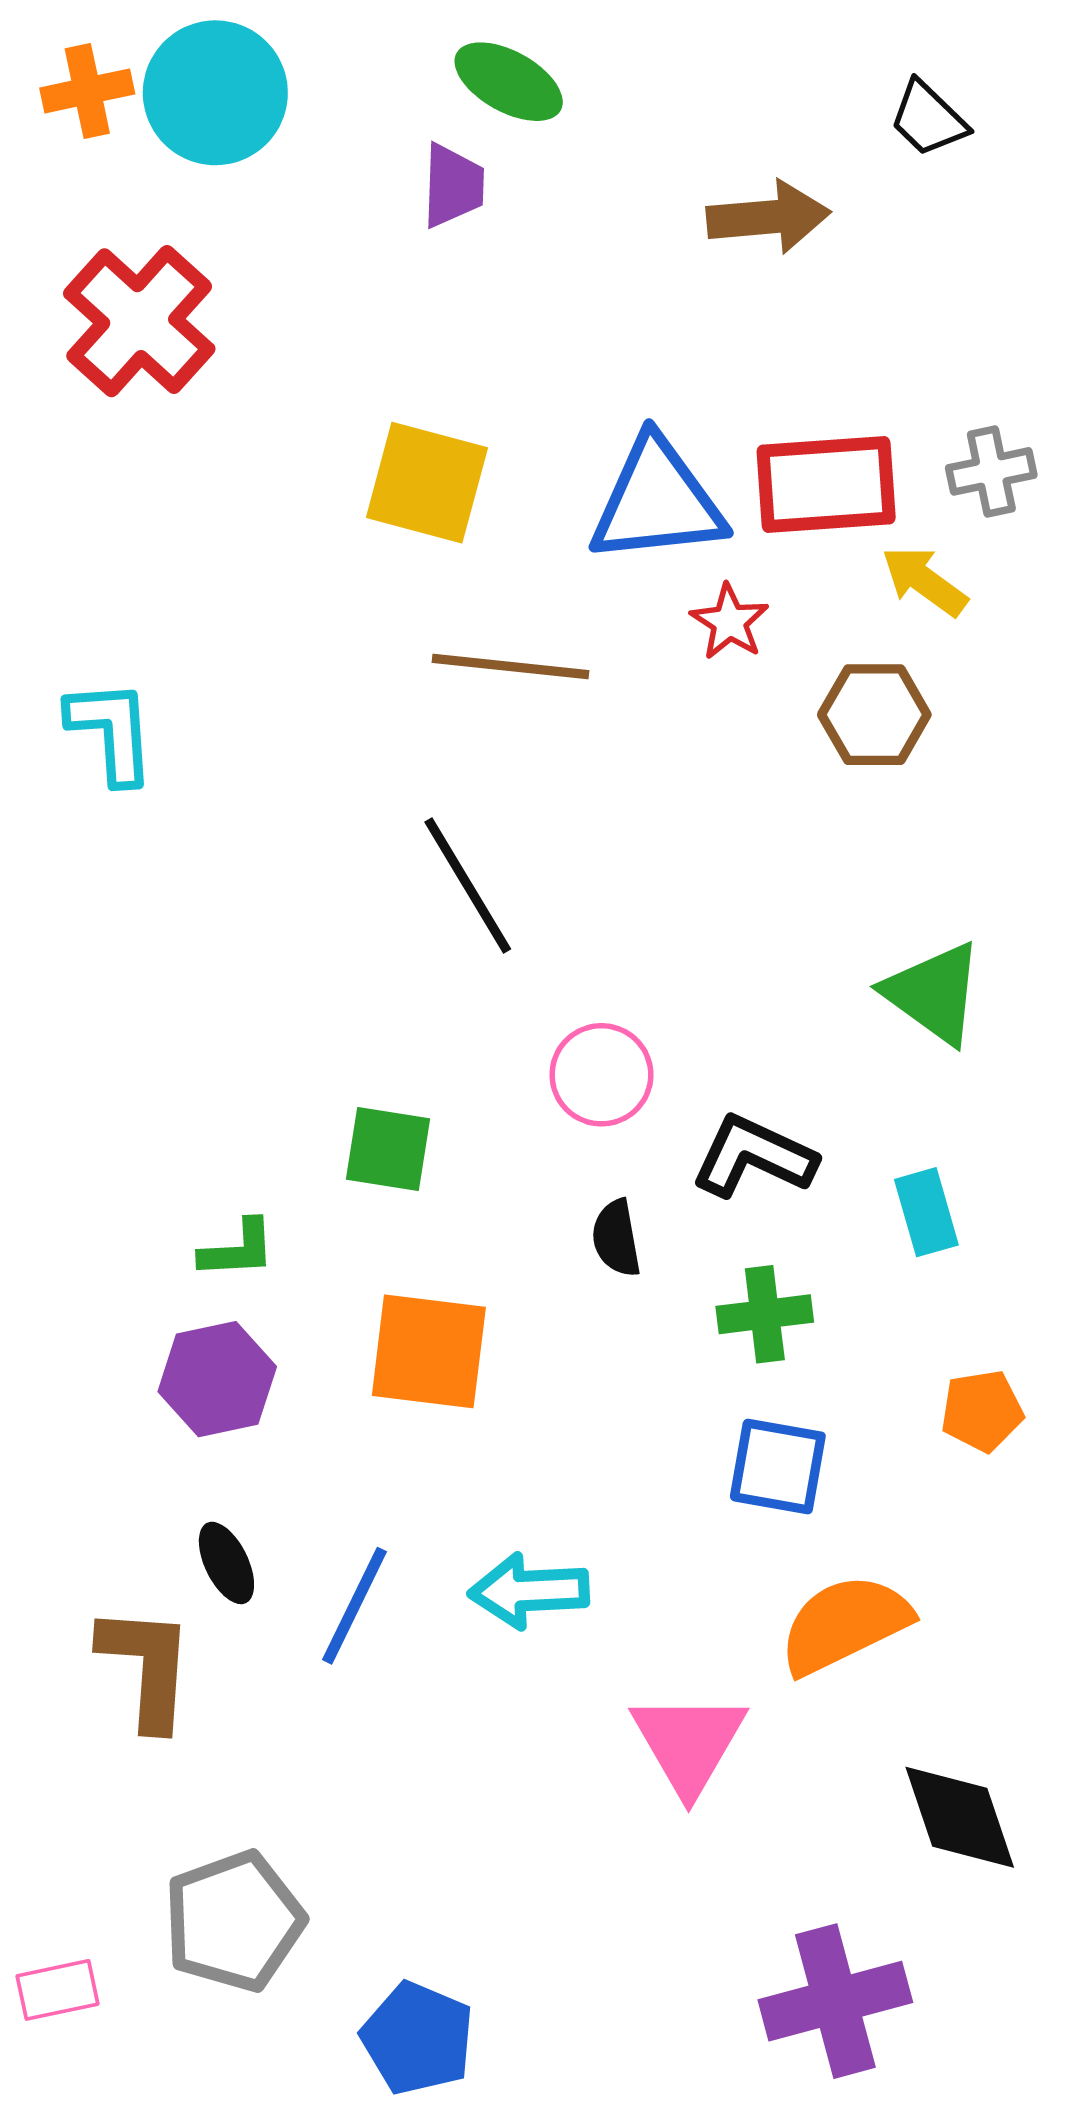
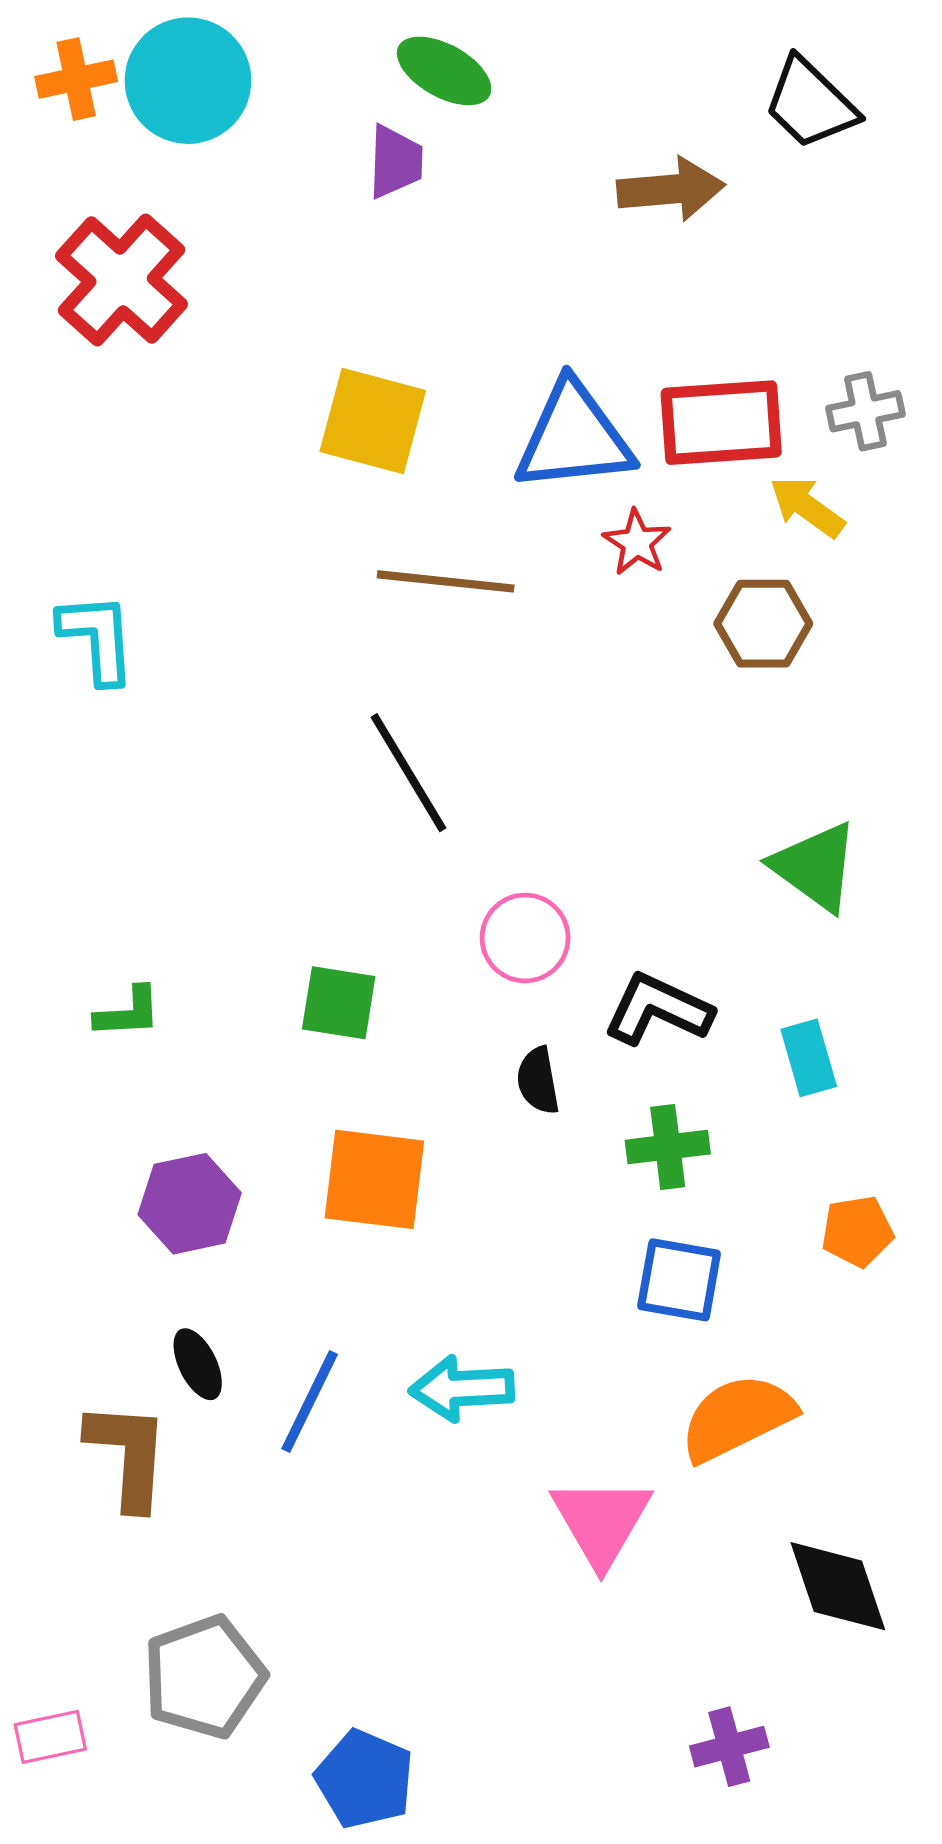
black trapezoid: (928, 119) -> (810, 103), size x1.4
green L-shape: (238, 1249) -> (128, 1013), moved
purple cross: (835, 2001) -> (729, 1747), size x0.6

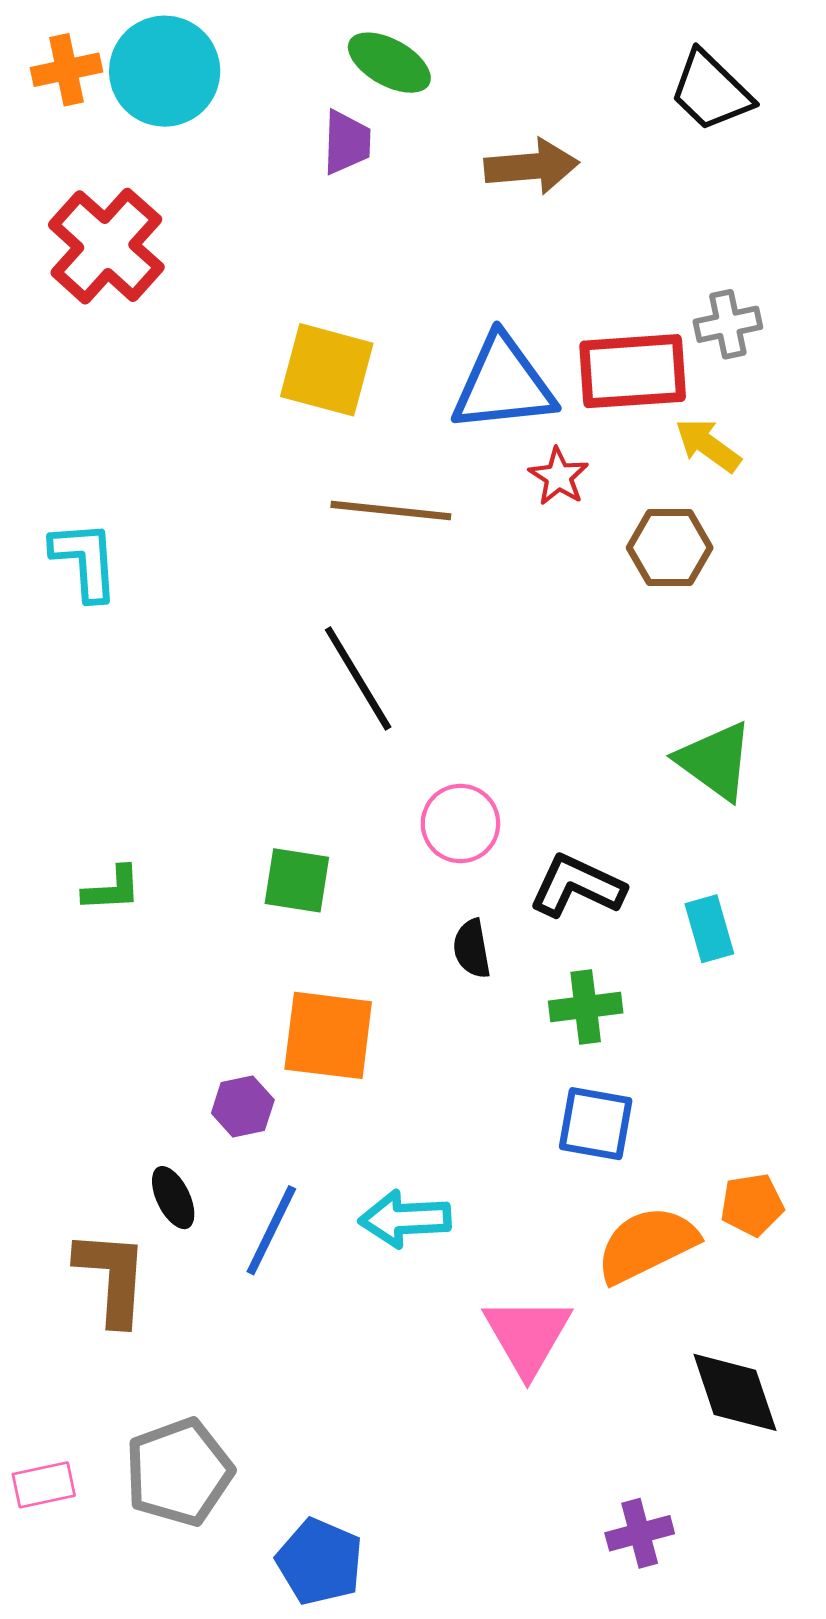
brown arrow: (671, 189) -> (532, 166), moved
gray cross: (865, 411) -> (728, 324), moved
purple hexagon: (190, 1204) -> (243, 1107), moved, size x0.7
orange pentagon: (857, 1231) -> (752, 1205), moved
pink rectangle: (50, 1737) -> (44, 1485), moved

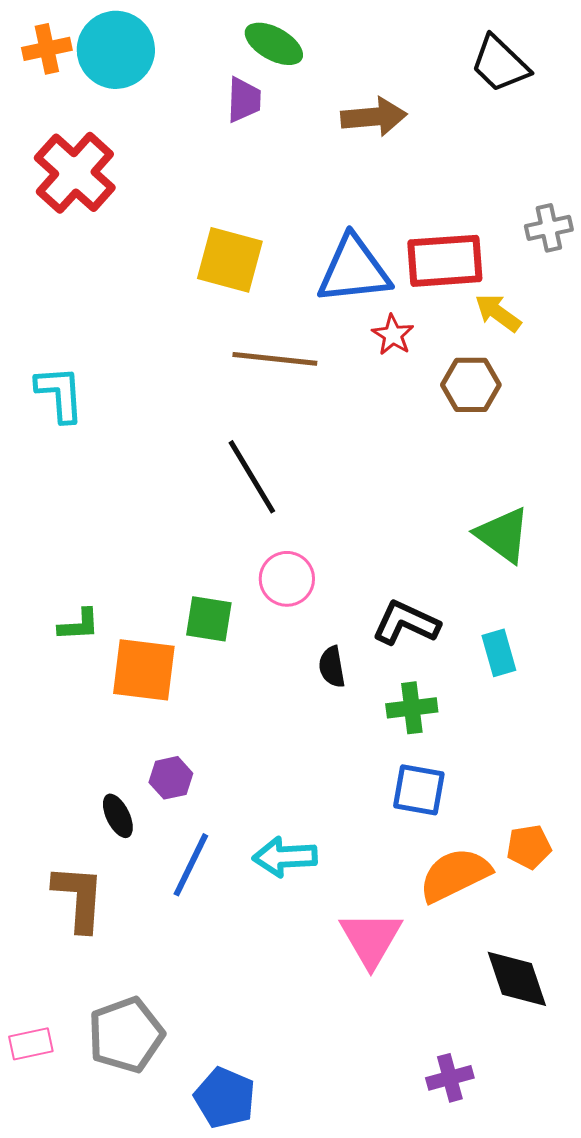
gray cross: (728, 324) -> (549, 228), moved
pink circle: (460, 824) -> (287, 579), moved
orange square: (328, 1035) -> (144, 670), moved
black ellipse: (173, 1198) -> (118, 816), moved

